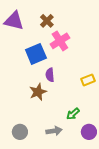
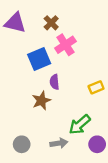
green arrow: (73, 114) -> (80, 125), size x1.5

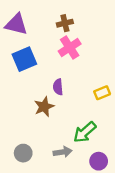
brown cross: (51, 23) -> (65, 23), moved, turned 32
blue square: (39, 59) -> (24, 59), moved
purple circle: (97, 144) -> (99, 161), moved

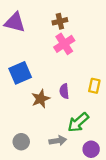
blue square: (24, 59) -> (20, 73), moved
purple semicircle: (58, 87) -> (64, 91), moved
yellow rectangle: (102, 93) -> (94, 86), turned -56

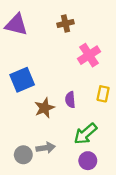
pink cross: (64, 44) -> (89, 55), moved
gray arrow: (58, 141) -> (46, 148), moved
purple circle: (91, 149) -> (88, 161), moved

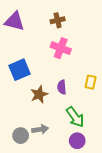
pink cross: (89, 55) -> (61, 48), moved, turned -36
green arrow: (85, 134) -> (75, 117), turned -85

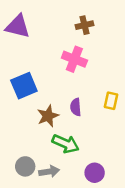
brown cross: (58, 20) -> (84, 25), moved
green arrow: (75, 117) -> (66, 144), moved, turned -30
gray arrow: (40, 129) -> (49, 171), moved

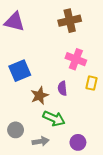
brown cross: (84, 25) -> (70, 21), size x1.5
pink cross: (74, 59) -> (76, 59), moved
gray circle: (25, 166) -> (16, 130), moved

